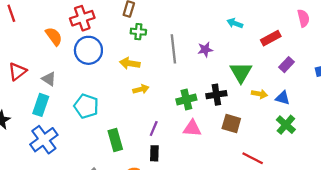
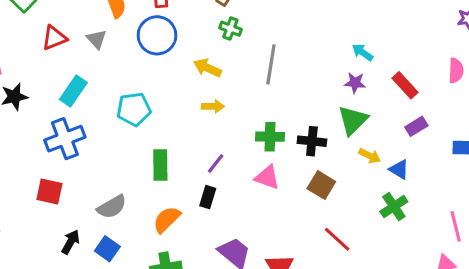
red rectangle: (271, 38) -> (405, 85), turned 60
purple star: (205, 50) -> (355, 83), moved
gray triangle: (49, 79) -> (97, 39), moved
cyan pentagon: (86, 106) -> (134, 109), turned 30

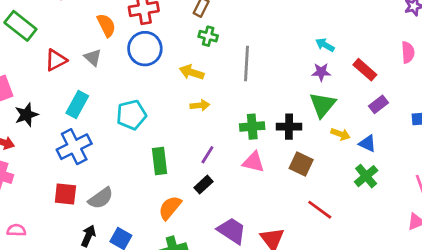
black rectangle: (208, 197) -> (204, 185), turned 36
gray semicircle: (112, 207) -> (101, 198), moved

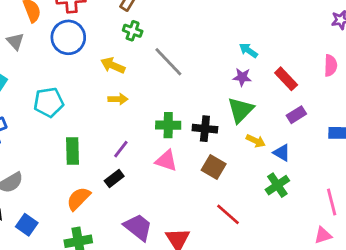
gray line: (247, 64) -> (168, 62), turned -52

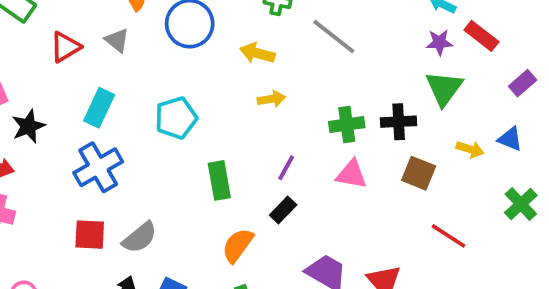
red rectangle: (286, 79) -> (481, 36), moved
yellow arrow: (256, 141) -> (470, 149), moved
green cross: (277, 185) -> (521, 204), moved

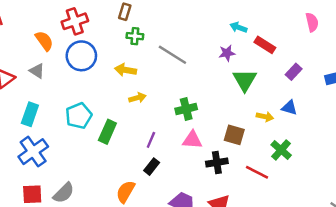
purple star: (439, 42) -> (227, 53), moved
black cross: (399, 122) -> (217, 162), moved
green rectangle: (219, 180) -> (107, 132), moved, turned 40
green cross: (521, 204) -> (281, 150), moved

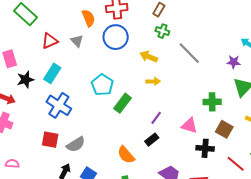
green cross: (186, 109) -> (212, 102), moved
cyan rectangle: (30, 114) -> (52, 73), moved
cyan pentagon: (79, 116) -> (102, 85), turned -30
blue cross: (33, 152) -> (59, 105), turned -35
orange semicircle: (126, 192) -> (126, 155), turned -84

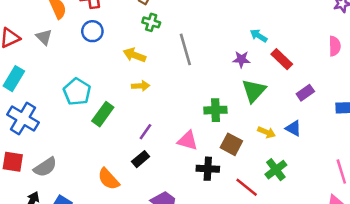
blue circle: (116, 37) -> (92, 31), size x0.7
gray line: (189, 53) -> (185, 49), turned 30

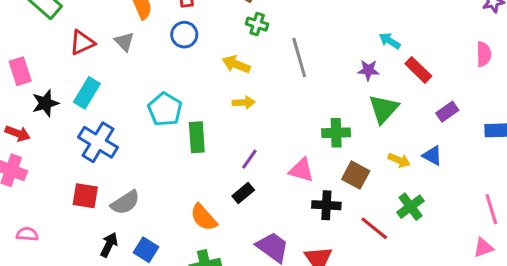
green rectangle: (103, 114) -> (197, 137), turned -40

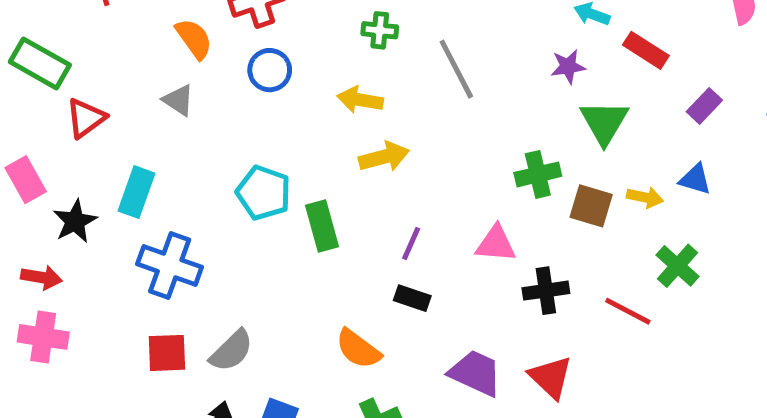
red triangle: (82, 42) -> (86, 118), moved
yellow arrow: (244, 102) -> (384, 157), size x1.4
brown square: (356, 175) -> (591, 206), moved
black rectangle: (243, 193) -> (412, 298), turned 70

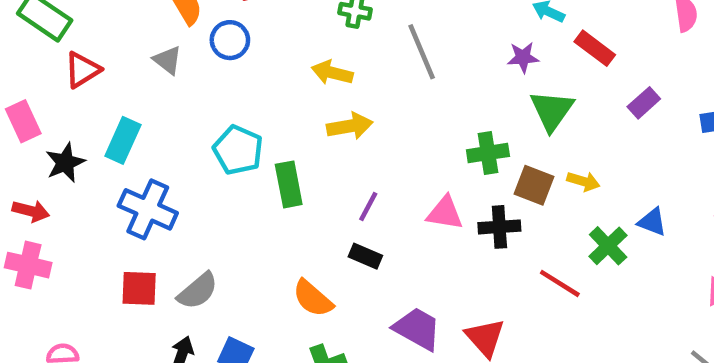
blue circle: (270, 70) -> (230, 40), moved
blue triangle: (695, 179) -> (652, 222), moved
black cross: (546, 291) -> (499, 227), moved

